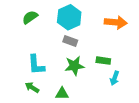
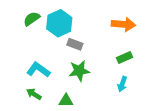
cyan hexagon: (69, 17) -> (59, 23), moved
green rectangle: (103, 61) -> (125, 58), moved, turned -32
cyan L-shape: (36, 65) -> (38, 70), turned 130

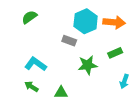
cyan hexagon: (59, 23) -> (86, 21), moved
green star: (79, 71) -> (88, 65), moved
cyan arrow: (122, 84) -> (124, 81), moved

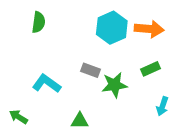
green semicircle: (29, 17) -> (38, 22), turned 133
gray rectangle: (69, 41) -> (90, 70), moved
green arrow: (31, 87) -> (19, 117), moved

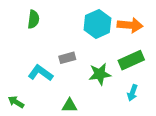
green rectangle: (150, 69) -> (131, 60), size x1.5
gray rectangle: (90, 70) -> (67, 58), moved, turned -35
cyan arrow: (162, 106) -> (132, 93), moved

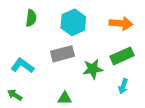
cyan hexagon: (97, 24) -> (73, 22), moved
gray rectangle: (67, 58) -> (62, 54), size x1.5
cyan L-shape: (40, 73) -> (22, 66), moved

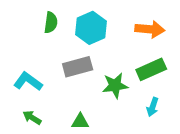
green semicircle: (31, 18) -> (51, 23), moved
green arrow: (15, 95) -> (32, 118), moved

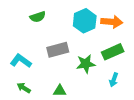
green semicircle: (51, 23) -> (38, 17), turned 63
cyan hexagon: (91, 28) -> (85, 21), moved

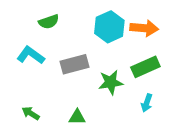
cyan L-shape: (21, 61) -> (31, 55), moved

